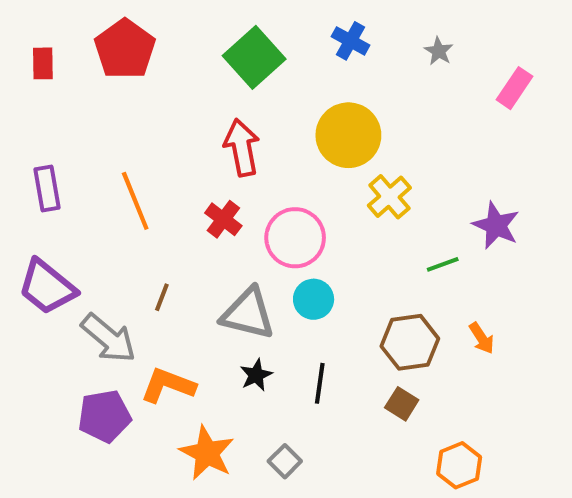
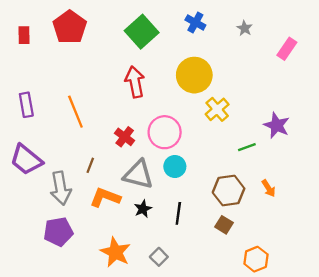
red cross: (223, 219) -> (125, 137), moved
gray arrow: (109, 338) -> (61, 188), turned 40
orange L-shape: (168, 385) -> (105, 197), moved

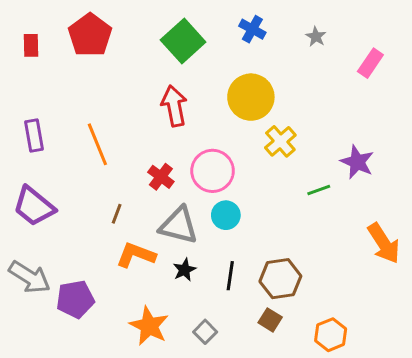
gray arrow: (61, 188) -> (30, 277), moved, turned -48
orange arrow: (269, 188) -> (384, 243), moved, size x1.8
brown hexagon: (229, 191) -> (280, 279), moved
brown square: (224, 225) -> (270, 320), moved

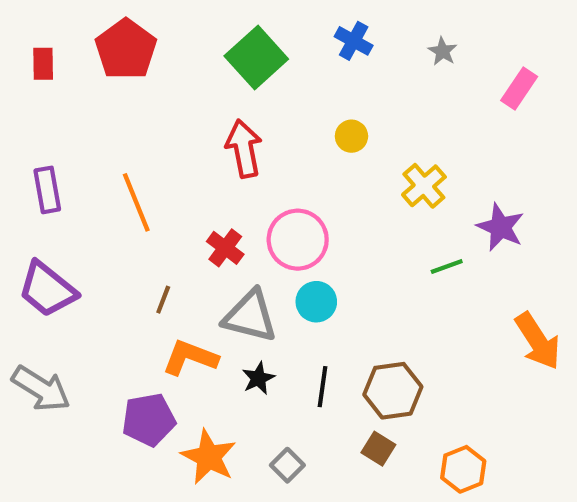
yellow circle: (251, 97) -> (351, 136), size x0.5
yellow cross: (280, 141) -> (424, 186), moved
purple pentagon: (75, 299) -> (149, 420), moved

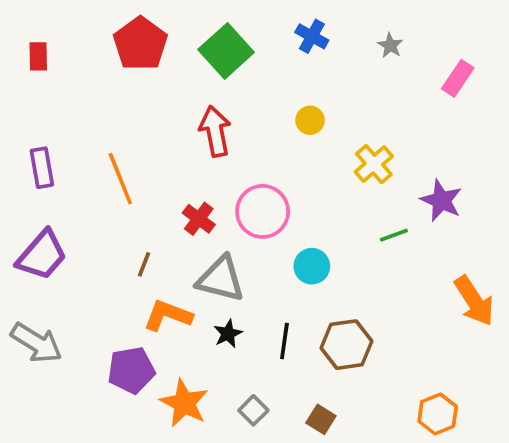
red pentagon: (126, 49) -> (140, 44), moved
purple trapezoid: (47, 289) -> (42, 255), turned -88
cyan circle: (316, 302) -> (312, 266), moved
brown square: (378, 449) -> (321, 419), moved
orange hexagon: (463, 469) -> (438, 414), moved

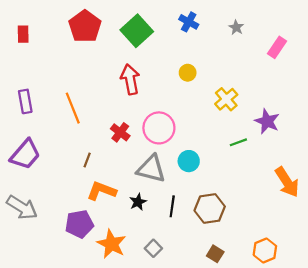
gray triangle: (221, 279) -> (151, 169), moved
brown square: (321, 419) -> (215, 254), moved

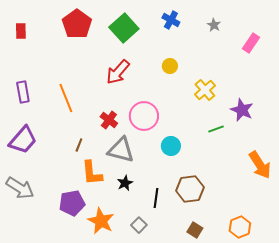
red arrow: (130, 79) -> (118, 72), turned -128
gray triangle: (151, 169) -> (121, 150), moved
orange L-shape: (101, 191) -> (92, 173), turned -116
black line: (172, 206) -> (156, 198), moved

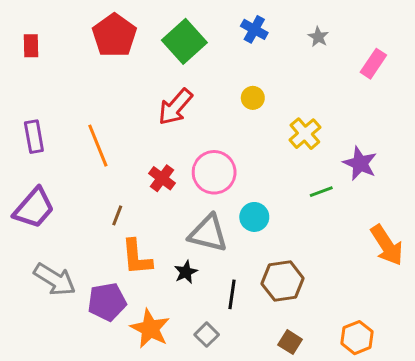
gray triangle: (121, 150) -> (208, 233), moved
gray arrow: (20, 188) -> (55, 279), moved

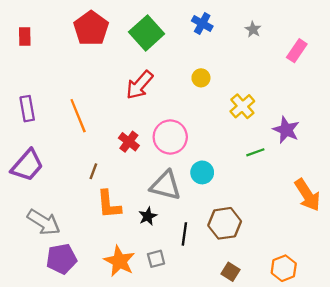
purple pentagon: (107, 302) -> (61, 259), moved
gray square: (207, 335) -> (156, 259), moved, turned 30

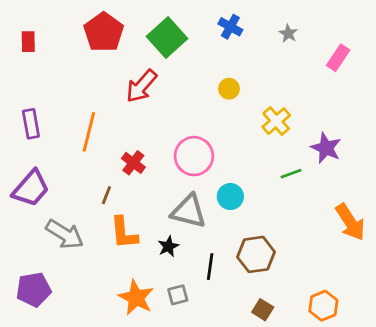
red arrow: (139, 85) -> (141, 86), moved
orange line: (78, 116) -> (89, 132), turned 36
red cross: (129, 142) -> (133, 163), moved
gray arrow: (44, 222) -> (65, 234), moved
purple pentagon: (61, 259) -> (34, 289), moved

